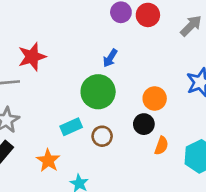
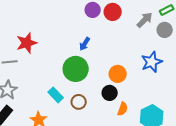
cyan rectangle: (71, 127) -> (56, 95), turned 70

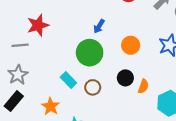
orange circle: (118, 74) -> (131, 45), moved
orange semicircle: (123, 109) -> (143, 86), moved

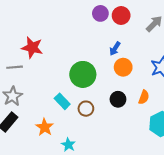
red star: (38, 25) -> (32, 48), turned 30
blue arrow: (99, 26) -> (115, 49), moved
orange semicircle: (143, 86) -> (144, 97), moved

